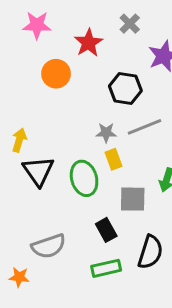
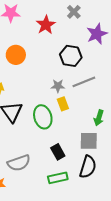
orange circle: (56, 74) -> (16, 55), moved
gray square: (133, 199) -> (89, 141), moved

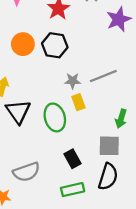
black hexagon: (71, 56) -> (55, 45), moved

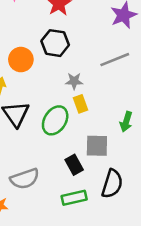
orange circle: (23, 44) -> (21, 60), moved
gray line: (103, 76) -> (115, 60), moved
green ellipse: (55, 117) -> (55, 120), turned 48
gray square: (109, 146) -> (97, 146), moved

